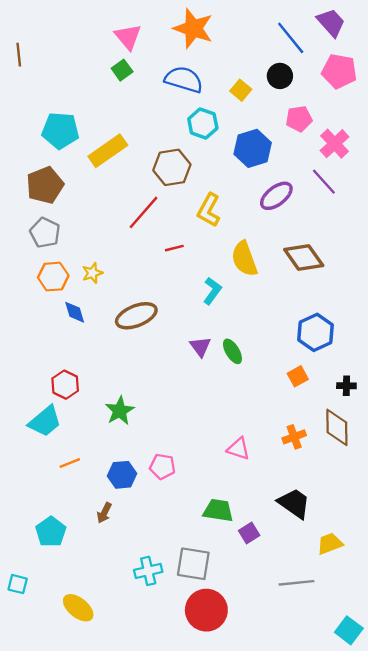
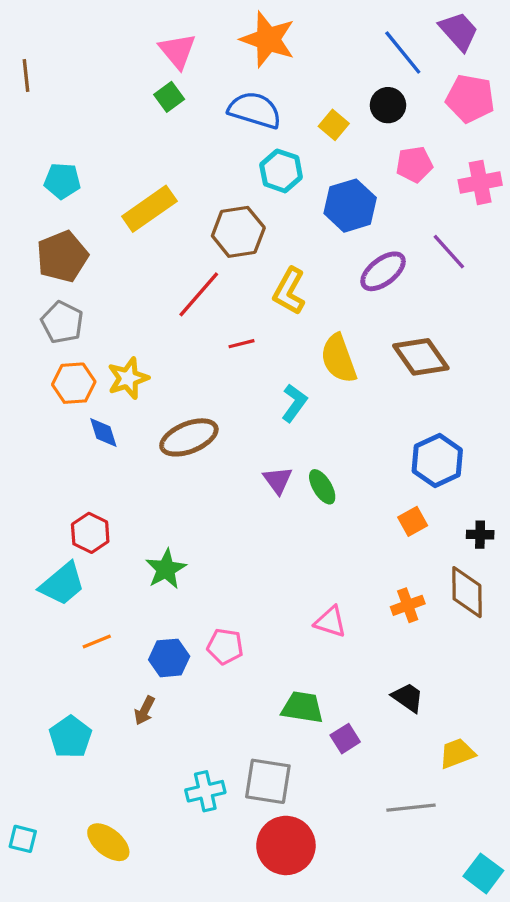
cyan pentagon: (60, 131) -> (62, 181), moved, size x0.7
pink cross: (335, 144) -> (480, 182), moved, turned 32
yellow star: (92, 273) -> (128, 378), size x1.4
black trapezoid: (294, 503) -> (408, 697), size x0.7
cyan square: (18, 584) -> (23, 839), moved

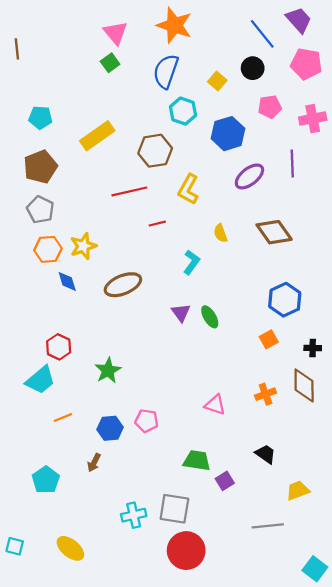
blue semicircle: (255, 110) -> (166, 71), turned -88
purple line: (449, 252) -> (292, 164), turned 40
red line: (199, 294) -> (129, 191), turned 36
yellow semicircle: (339, 359) -> (220, 233), size x0.6

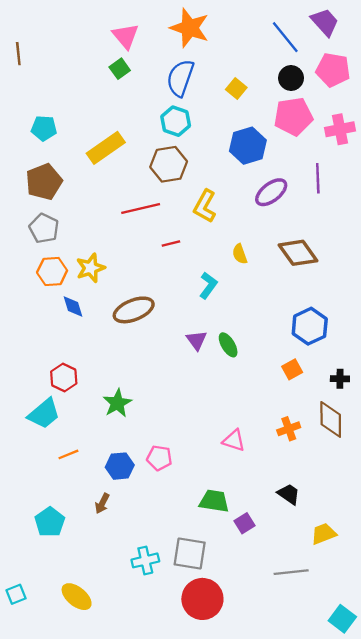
black circle: (253, 68) -> (291, 78), moved
pink pentagon: (270, 107) -> (293, 116), size x1.5
cyan hexagon: (183, 111) -> (176, 121), moved
cyan square: (15, 546) -> (16, 594), turned -36

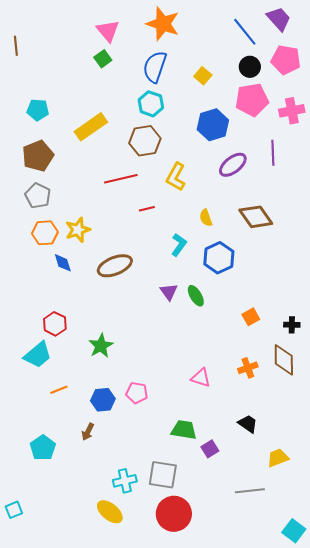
blue hexagon: (310, 326) -> (219, 258), moved
yellow ellipse: (77, 597) -> (110, 512), moved

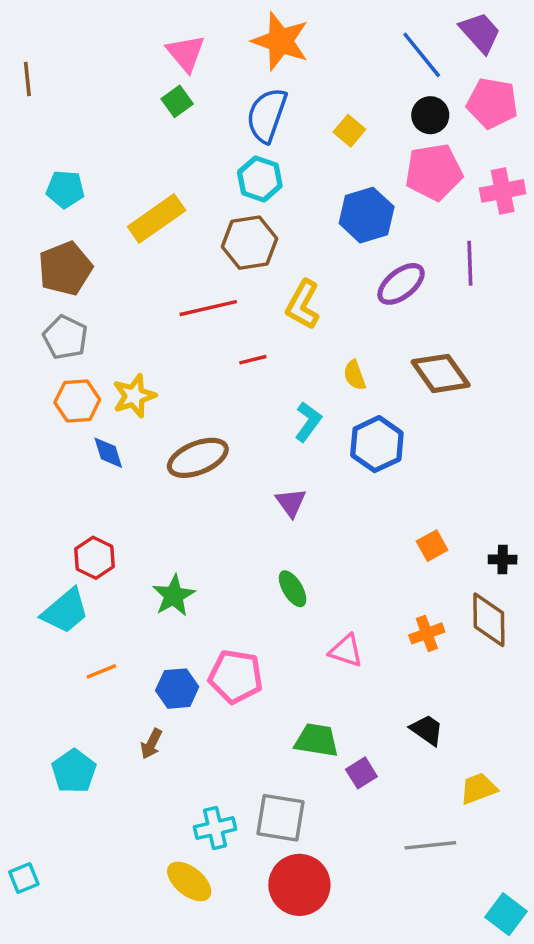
green ellipse: (196, 296) -> (293, 589), moved
pink pentagon: (137, 393) -> (236, 677), size x1.4

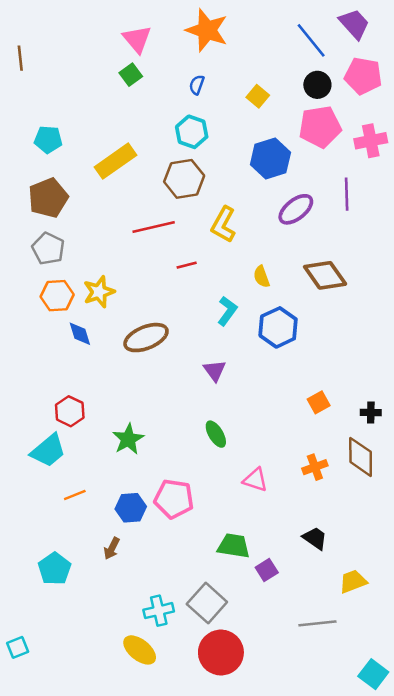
blue semicircle: (267, 115) -> (197, 85), size x0.5
gray square: (280, 818) -> (207, 603), turned 33

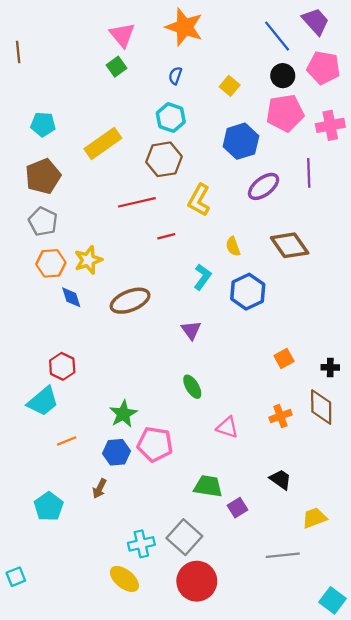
green star: (128, 439) -> (123, 414), moved

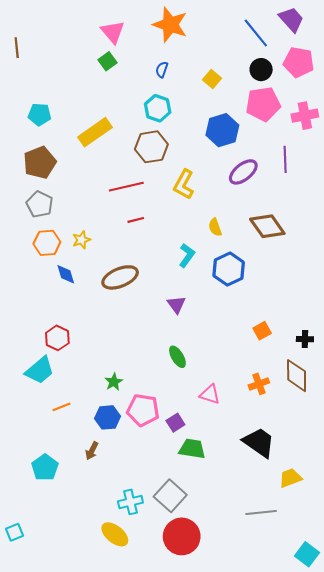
red line: (166, 236) -> (136, 220), moved
yellow star: (88, 260) -> (81, 240), size x0.7
green star: (123, 414) -> (114, 382), size x0.7
black trapezoid: (280, 479) -> (259, 442), size x1.6
purple square: (238, 508) -> (175, 423), moved

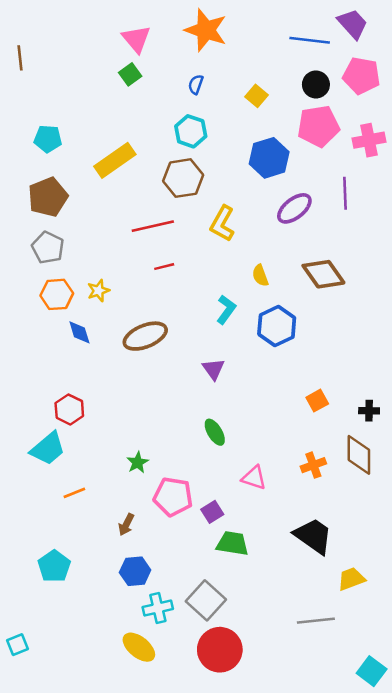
blue line: (256, 33) -> (310, 40), turned -44
blue hexagon: (108, 417) -> (135, 571), moved
brown arrow: (92, 451) -> (126, 525), moved

